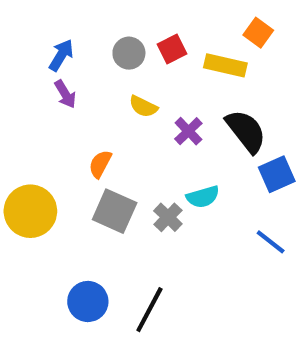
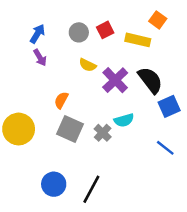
purple cross: (188, 131) -> (115, 80), size x1.5

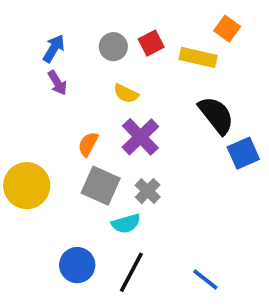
purple cross: (115, 80) -> (140, 137), moved
cyan semicircle: (124, 120) -> (126, 224), moved
blue line: (165, 148) -> (205, 279), moved

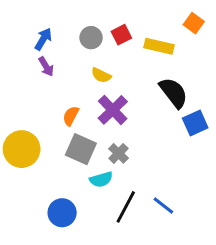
orange square: (227, 29) -> (194, 23), moved
black line: (131, 272) -> (126, 207), moved
blue line: (205, 279) -> (163, 205), moved

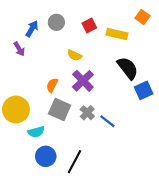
gray circle: (91, 38) -> (56, 22), moved
purple arrow: (46, 67) -> (19, 49), moved
cyan semicircle: (101, 179) -> (36, 132), moved
blue line: (163, 205) -> (107, 121), moved
black line: (126, 207) -> (74, 162), moved

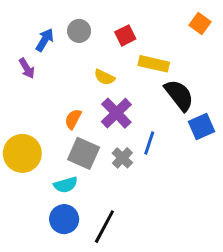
yellow rectangle: (117, 34) -> (154, 64), moved
blue line: (107, 121) -> (149, 143), moved, turned 70
cyan semicircle: (36, 132) -> (66, 185), moved

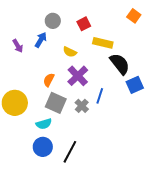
blue arrow: (45, 40) -> (41, 40), moved

